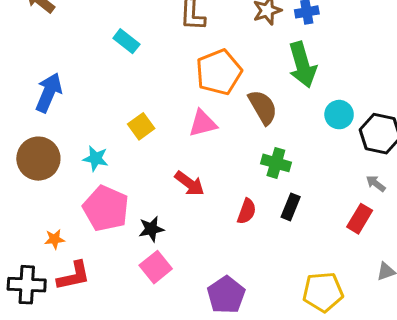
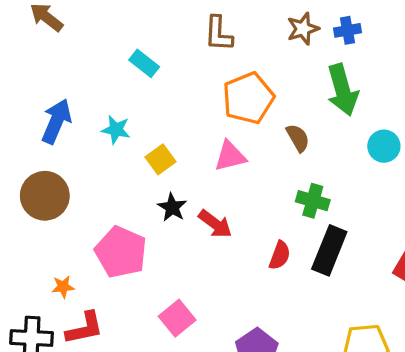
brown semicircle: (263, 107) -> (298, 138), size x0.7
cyan star: (96, 159) -> (116, 130), moved
black rectangle: (291, 207) -> (329, 250), size x1.6
black star: (151, 229) -> (172, 207), moved, turned -30

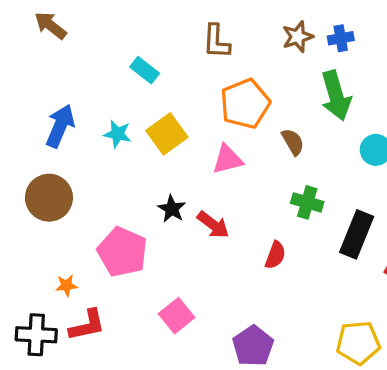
yellow square: (161, 159) -> (167, 134), moved, size x1.4
black rectangle: (329, 250) -> (357, 234), moved

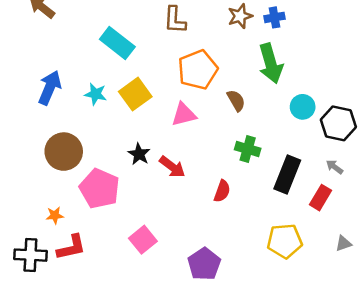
cyan rectangle: (145, 70) -> (117, 43), size x1.5
brown circle: (49, 198) -> (64, 152), moved
yellow pentagon: (358, 343) -> (285, 241), moved

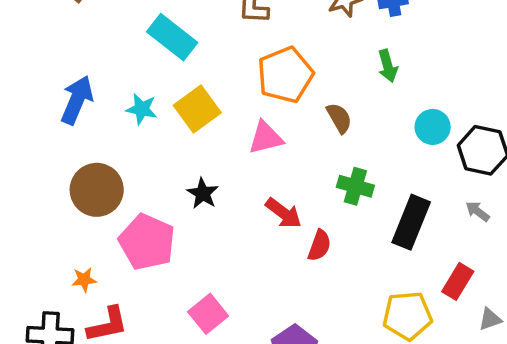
green arrow: (271, 63) -> (388, 66), size x0.6
red arrow: (172, 167) -> (283, 213), moved
red rectangle: (320, 198) -> (458, 281), moved

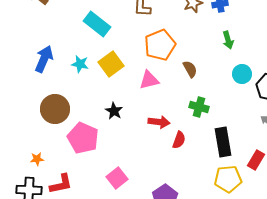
green arrow: (388, 66) -> (228, 40), moved
red arrow: (283, 213) -> (159, 122), turned -30
black rectangle: (411, 222) -> (223, 142), moved, turned -32
orange star: (84, 280) -> (37, 159), moved

